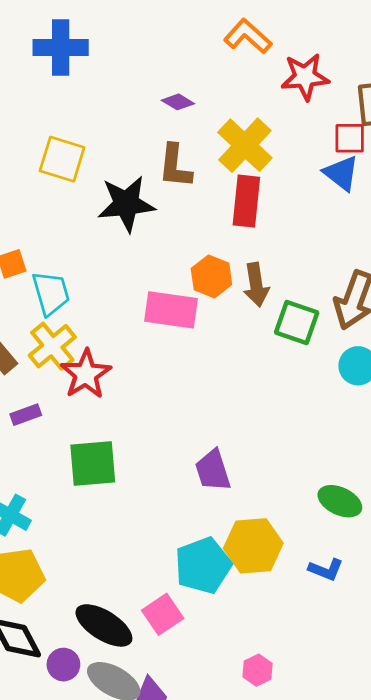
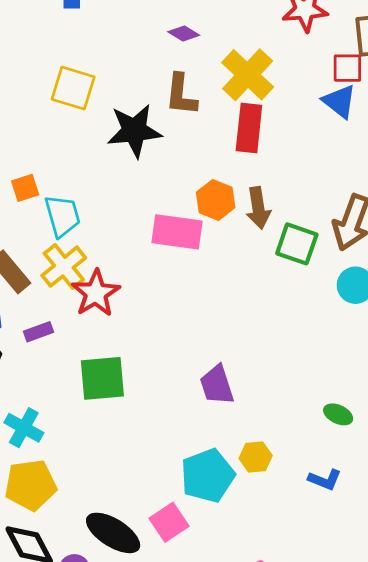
green ellipse: (340, 501) -> (338, 414), size x0.7
yellow hexagon: (253, 546) -> (256, 457), size x0.6

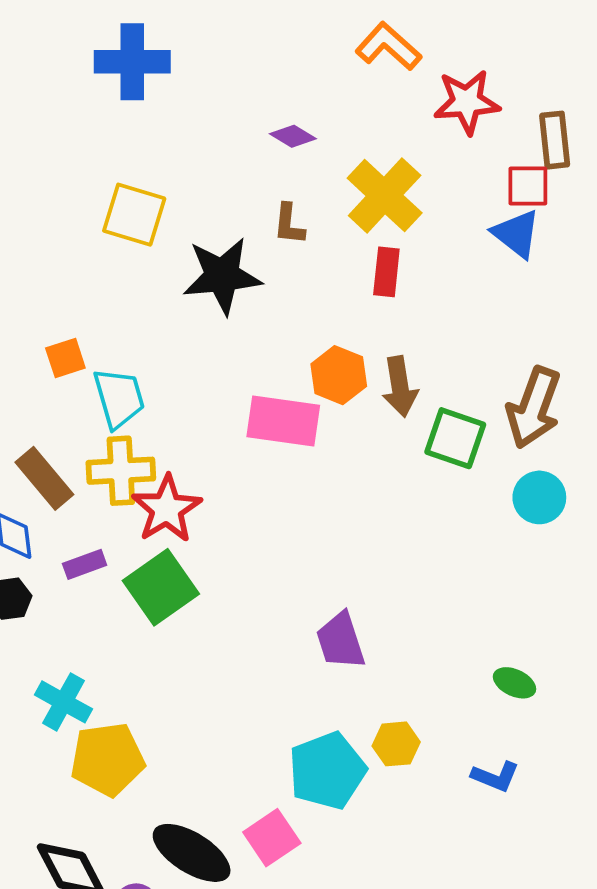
brown L-shape: (181, 95) -> (289, 224), size x0.7
red rectangle: (249, 128) -> (386, 272), size x0.7
yellow cross: (64, 267) -> (121, 471), turned 36
green square: (102, 378) -> (161, 587), moved, turned -30
yellow pentagon: (30, 485) -> (107, 759), moved

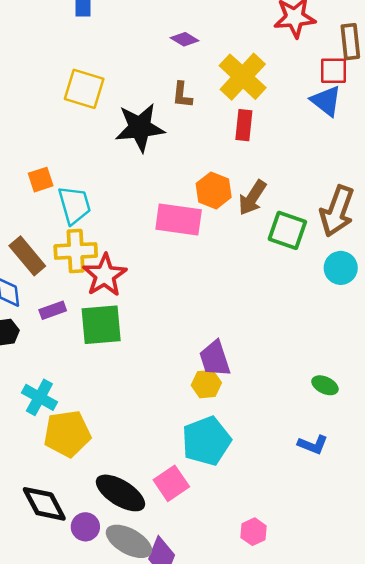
brown arrow: (400, 387) -> (252, 198), turned 42
green square: (161, 587) -> (101, 325), turned 30
yellow hexagon: (396, 744) -> (206, 384), moved

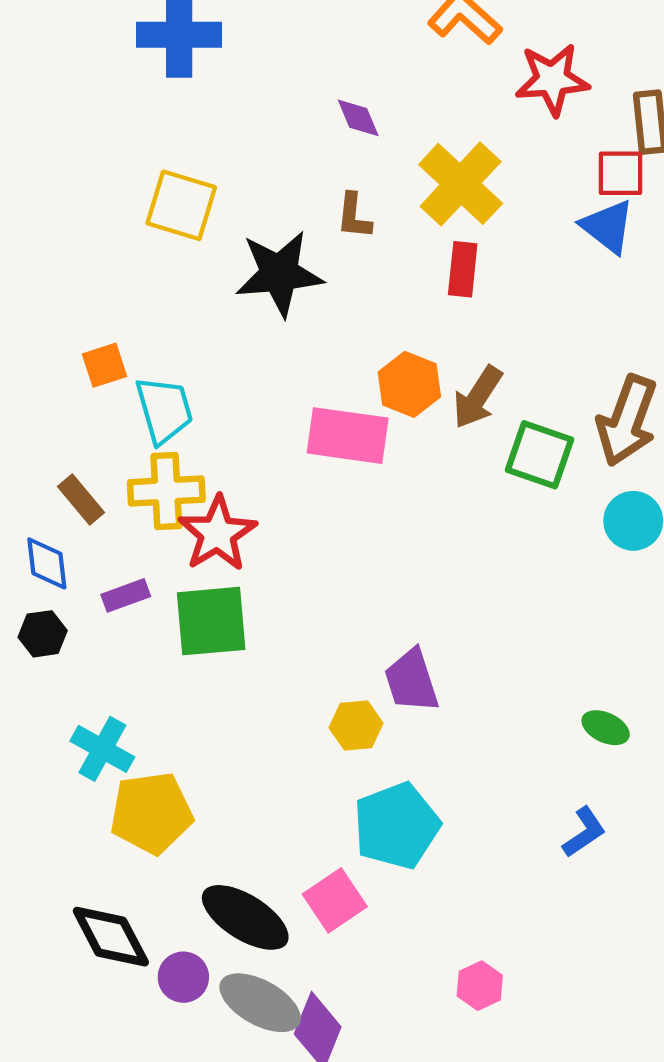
purple diamond: (185, 39) -> (358, 118), turned 36
brown rectangle: (27, 256) -> (81, 500), size x0.7
yellow hexagon: (206, 384) -> (356, 726), moved
blue L-shape: (313, 445) -> (584, 832), turned -56

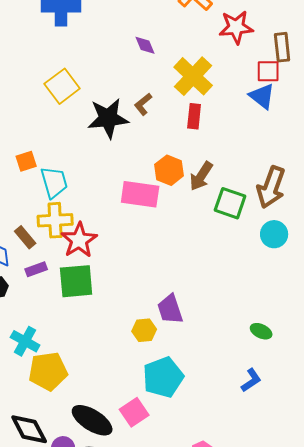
yellow square: (181, 205) -> (62, 86), turned 36
brown L-shape: (354, 216) -> (143, 104), moved, turned 45
brown rectangle: (81, 500) -> (25, 237), moved

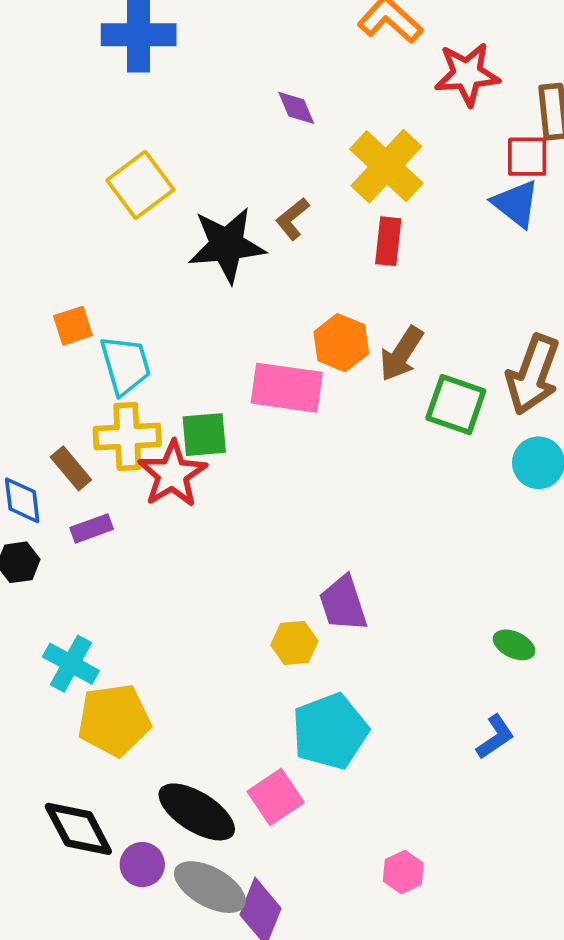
green square: (76, 281) -> (204, 435), moved, size x0.7

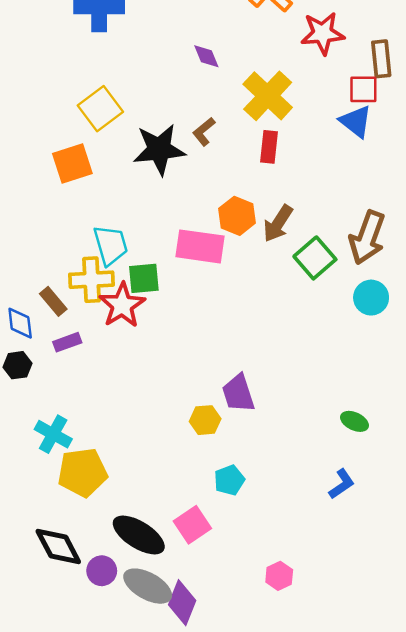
orange square: (73, 326) -> (72, 163), moved, size x1.5
cyan trapezoid: (125, 365) -> (111, 245), moved
green square: (456, 405) -> (315, 258), turned 30
cyan pentagon: (330, 731) -> (229, 480), size x0.6

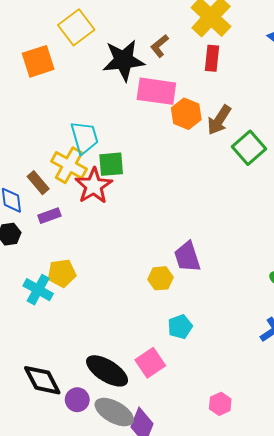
orange square: (72, 163) -> (38, 61), moved
pink rectangle: (200, 246) -> (156, 91), moved
yellow cross: (92, 280) -> (69, 165), turned 32
yellow pentagon: (83, 472) -> (62, 273), moved, size x0.7

